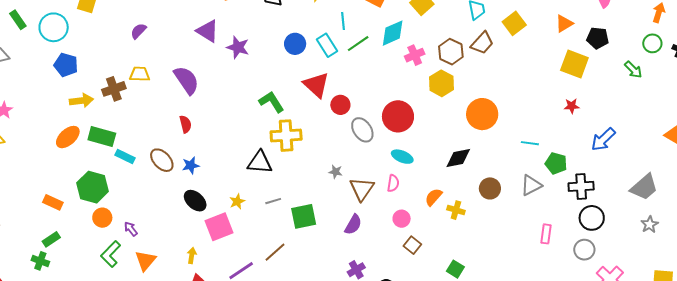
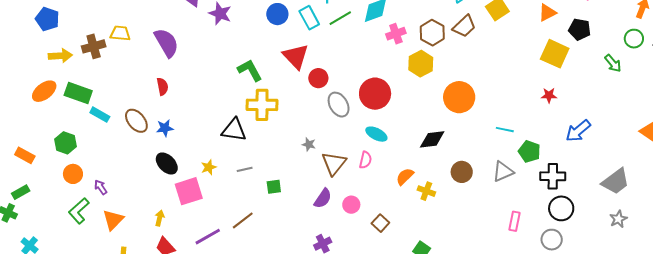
green hexagon: (93, 187) -> (65, 143), size x0.7
green square: (304, 216) -> (274, 187), size x0.6
pink circle: (402, 219) -> (351, 205), moved

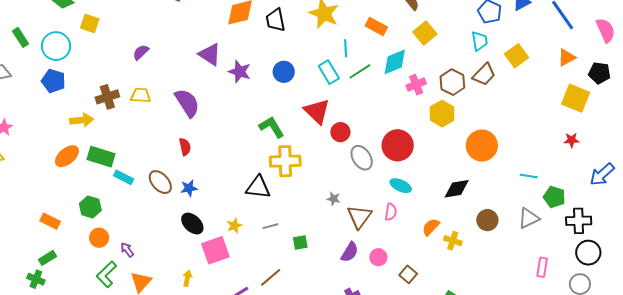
blue circle: (277, 14) -> (284, 72), moved
blue pentagon: (47, 19) -> (53, 81), moved
brown cross: (94, 46) -> (107, 97), moved

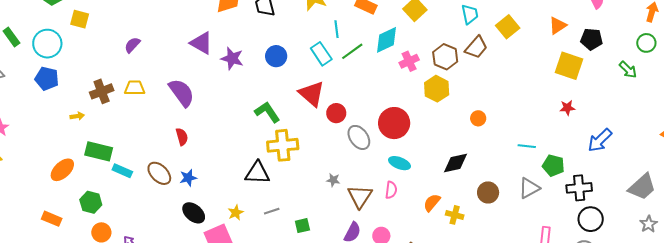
yellow arrow: (82, 120) -> (77, 116), size x0.6
orange circle: (482, 146) -> (478, 118), size x0.5
orange ellipse: (67, 156) -> (62, 170), moved

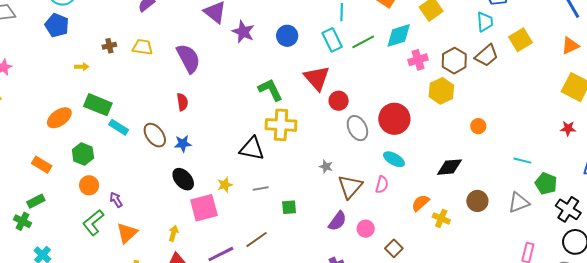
cyan line: (337, 29) -> (342, 12), moved
brown cross: (102, 91) -> (109, 46), size x0.6
black cross: (579, 188) -> (568, 209), turned 30

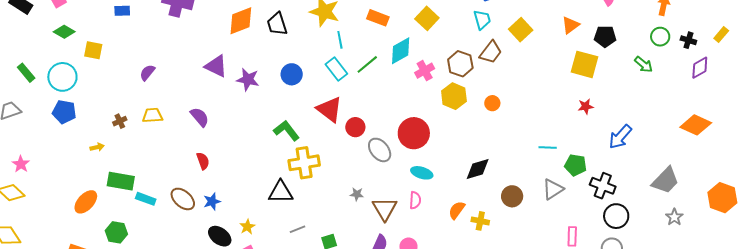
purple semicircle: (188, 58) -> (200, 117), size x0.7
orange circle: (478, 126) -> (492, 103), moved
yellow star: (225, 185) -> (247, 227), moved

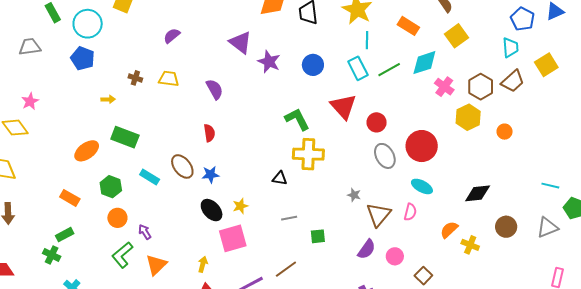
pink cross: (425, 71) -> (444, 87), turned -36
brown cross: (120, 121) -> (135, 78), turned 32
red circle: (355, 127) -> (377, 122), moved
black triangle: (281, 192) -> (280, 178), size x0.6
cyan rectangle: (146, 199) -> (150, 177), moved

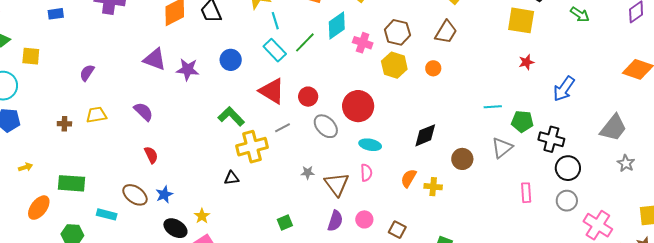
brown trapezoid: (513, 81) -> (446, 32), moved
yellow arrow: (108, 99) -> (26, 167), moved
gray line: (289, 218) -> (283, 128), moved

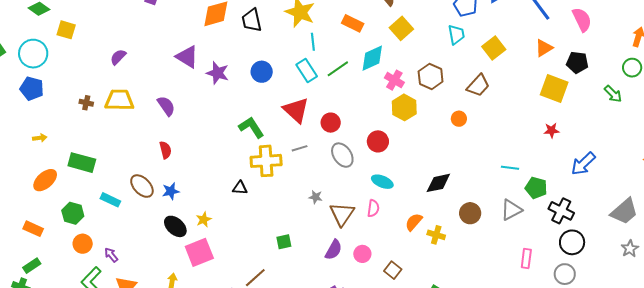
yellow hexagon: (394, 65) -> (404, 107), moved
red circle: (358, 106) -> (378, 141), size x0.7
yellow trapezoid: (96, 115) -> (119, 100), size x1.4

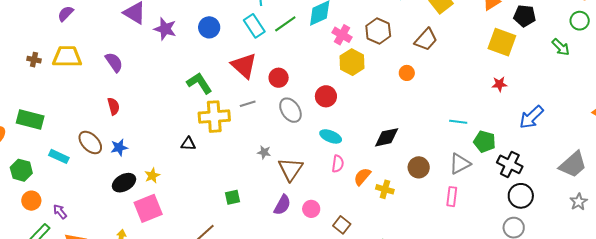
pink semicircle: (373, 208) -> (338, 164), moved
black ellipse: (175, 226) -> (124, 183), turned -70
pink rectangle: (526, 259) -> (452, 197), moved

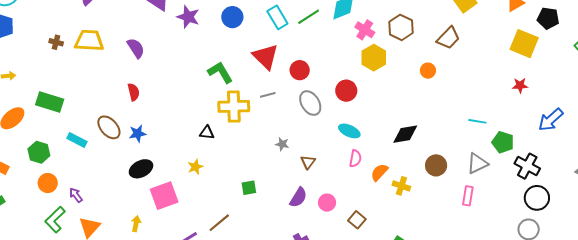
brown triangle: (291, 169) -> (308, 162), size x0.6
yellow star: (152, 176) -> (195, 167), moved

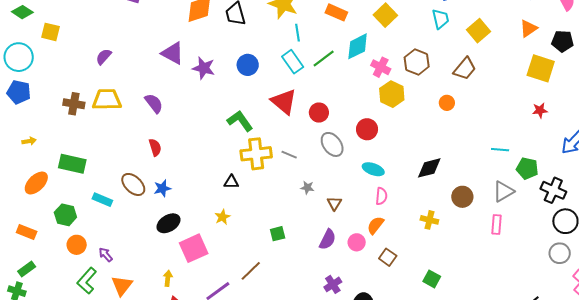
brown cross: (56, 42) -> (74, 104), size x1.5
gray line: (268, 95) -> (289, 155), moved, turned 42
orange semicircle: (379, 172) -> (376, 225), moved

